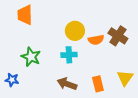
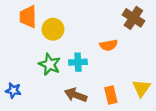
yellow circle: (75, 31) -> (53, 29), moved
brown cross: (118, 36) -> (133, 18), moved
green star: (31, 57) -> (50, 64), moved

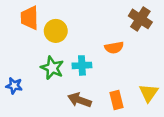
blue star: (13, 90) -> (14, 86), moved

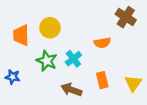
orange trapezoid: (30, 18) -> (21, 35), moved
cyan cross: (82, 65) -> (73, 59), turned -35
orange rectangle: (116, 100) -> (102, 80), moved

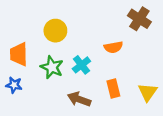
orange trapezoid: (21, 35) -> (19, 54), moved

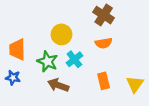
brown cross: (139, 19) -> (104, 15), moved
yellow circle: (55, 31) -> (61, 34), moved
brown arrow: (79, 99) -> (58, 85), moved

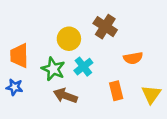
brown cross: (104, 15) -> (105, 27), moved
orange semicircle: (104, 43) -> (133, 58), moved

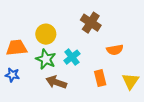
yellow circle: (69, 39) -> (46, 34), moved
orange trapezoid: (19, 56) -> (17, 48), turned 85

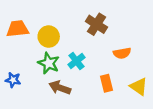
orange trapezoid: (17, 48) -> (18, 29), moved
yellow triangle: (131, 81) -> (139, 87), turned -30

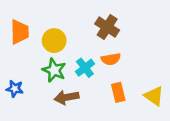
orange trapezoid: (18, 29) -> (20, 32), turned 95
orange semicircle: (122, 53) -> (111, 59), moved
brown arrow: (60, 88) -> (66, 97), turned -30

